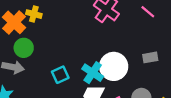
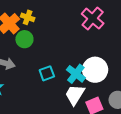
green circle: (24, 48) -> (24, 39), moved

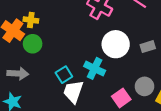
white circle: (95, 70) -> (116, 44), moved
white trapezoid: (75, 95) -> (73, 92), moved

